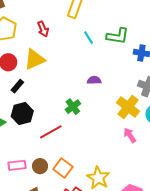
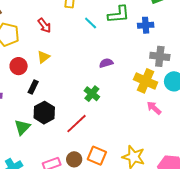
yellow triangle: (35, 59) -> (43, 57), size x0.6

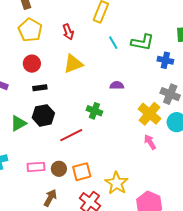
yellow triangle: (43, 57) -> (73, 64), moved, size x1.5
black rectangle: (33, 87) -> (40, 88), turned 40
green cross: (92, 94) -> (94, 111), turned -35
orange square: (97, 156) -> (82, 172), turned 36

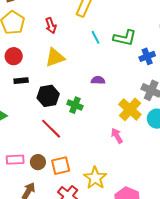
blue cross: (165, 60) -> (147, 56), turned -35
black hexagon: (43, 115) -> (48, 96), moved
red line: (71, 135) -> (51, 129), turned 70
pink arrow: (150, 142) -> (117, 136), moved

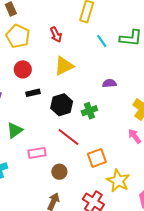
green cross: (75, 105) -> (89, 111), turned -35
pink rectangle: (15, 160) -> (37, 153), moved
orange square: (61, 166) -> (97, 158), moved

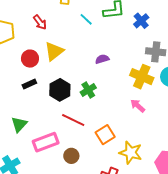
red circle: (23, 69) -> (30, 59), moved
pink rectangle: (37, 153) -> (46, 142), size x1.4

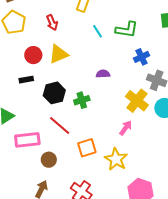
blue cross: (141, 21) -> (142, 57), moved
pink arrow: (138, 106) -> (126, 128), turned 70
yellow star: (131, 153) -> (116, 159), moved

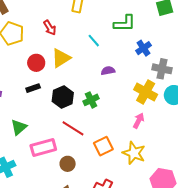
cyan line: (97, 31) -> (94, 41), moved

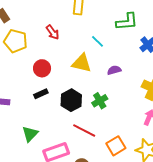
yellow triangle: (61, 58) -> (82, 63), moved, turned 50

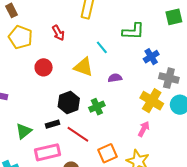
black rectangle: (41, 94) -> (52, 124), moved

